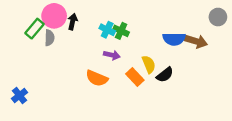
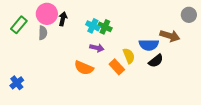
green rectangle: (34, 29) -> (19, 25), moved
blue semicircle: (174, 39) -> (149, 45), moved
black semicircle: (165, 75) -> (156, 61), moved

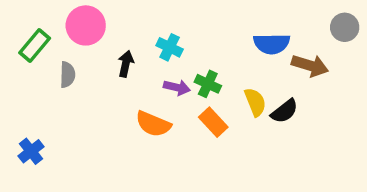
black arrow: (63, 19) -> (126, 64), moved
green cross: (105, 27) -> (208, 84), moved
gray semicircle: (43, 33) -> (67, 75), moved
blue semicircle: (149, 45) -> (272, 44), moved
yellow semicircle: (129, 56) -> (255, 102), moved

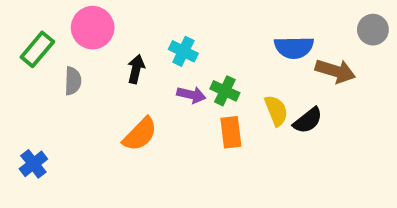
orange rectangle: (213, 122) -> (231, 132), turned 36
orange semicircle: (153, 124) -> (140, 134), moved, turned -69

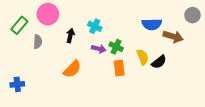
blue cross: (33, 164) -> (17, 84), turned 32

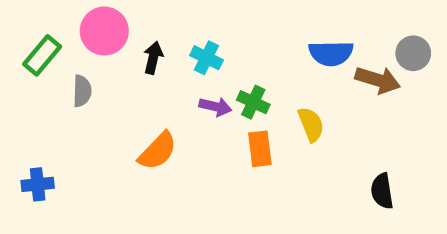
gray circle: (192, 15) -> (413, 53), moved
black arrow: (70, 35) -> (153, 58), moved
black semicircle: (159, 62) -> (382, 191), moved, turned 119

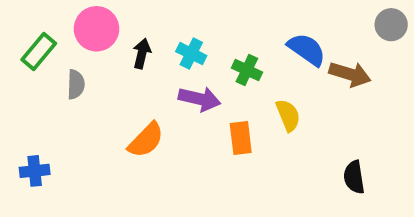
blue semicircle: (331, 53) -> (307, 49), turned -144
gray circle: (413, 53) -> (391, 25), moved
green cross: (253, 102) -> (247, 70), moved
purple arrow: (215, 107) -> (199, 99), size x1.4

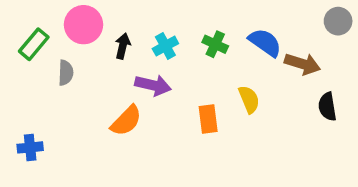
cyan cross: (191, 54) -> (165, 46), turned 35
green cross: (247, 70) -> (215, 44), moved
purple arrow: (199, 99) -> (153, 85), moved
black semicircle: (354, 177) -> (327, 107), moved

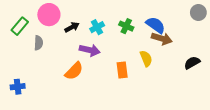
black arrow: (123, 46) -> (72, 27), turned 48
brown arrow: (302, 64) -> (162, 39), moved
black semicircle: (327, 107) -> (192, 63), turned 70

